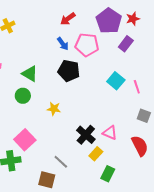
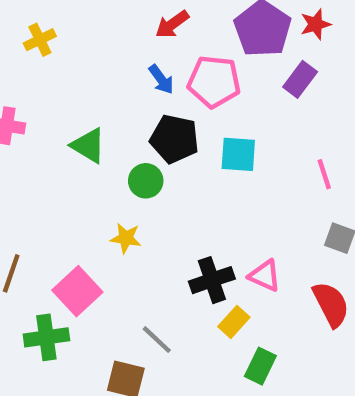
cyan square: (116, 81) -> (238, 154), moved, turned -36
green circle: (23, 96) -> (146, 181), moved
yellow star: (54, 109) -> (126, 238), moved
black cross: (86, 135) -> (212, 280), turned 30

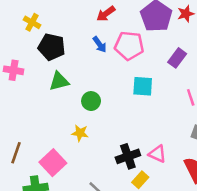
yellow cross: (40, 40) -> (32, 22), turned -35
purple rectangle: (300, 79) -> (177, 58), moved
black pentagon: (174, 139) -> (52, 47), moved
green triangle: (88, 146) -> (59, 81), turned -45

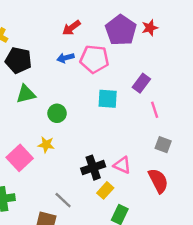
blue arrow: (100, 44) -> (65, 58), turned 112
purple rectangle: (177, 58) -> (141, 83), moved
pink square: (53, 163) -> (20, 158), moved

